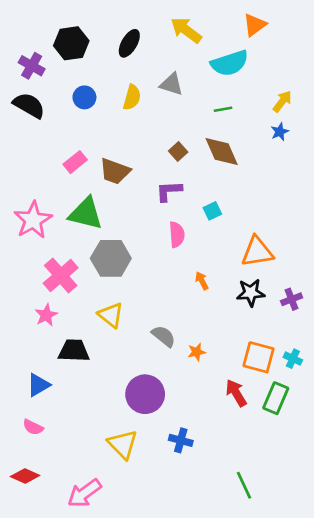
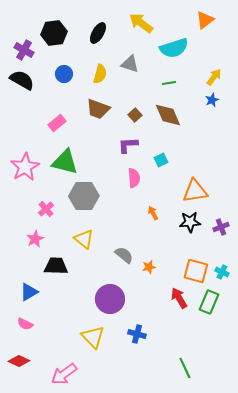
orange triangle: (255, 25) -> (205, 20), moved
brown trapezoid: (115, 171) -> (98, 109), moved
pink cross: (61, 275) -> (46, 209), size x0.6

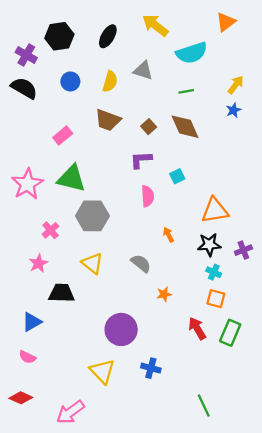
gray semicircle: (124, 255) -> (141, 263), moved
orange square: (196, 271) -> (216, 299), size x0.7
cyan cross: (222, 272) -> (214, 272), moved

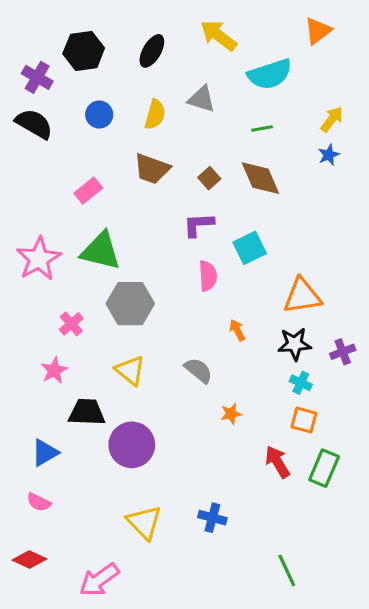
cyan square: (177, 176) -> (250, 248), size x1.5
purple circle: (121, 329) -> (132, 445), moved

